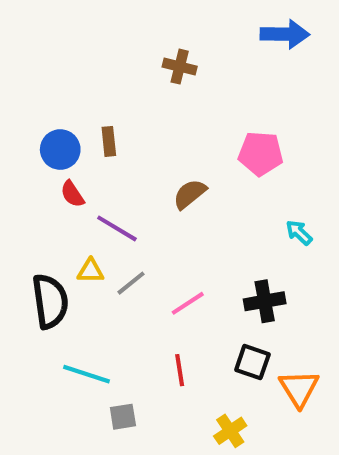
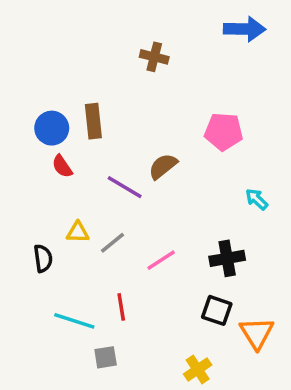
brown rectangle: (109, 141) -> (93, 121), size x1.4
purple line: (117, 228) -> (125, 187), moved
black semicircle: (50, 301) -> (43, 258), size x0.6
red line: (180, 370) -> (121, 307), moved

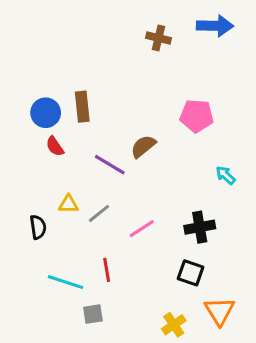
brown cross: (154, 57) -> (159, 38), moved
orange triangle: (257, 333) -> (220, 311), moved

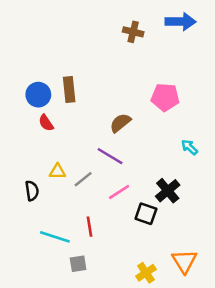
purple line: (110, 165) -> (110, 156), moved
black cross: (200, 227) -> (168, 191), turned -30
black square: (191, 273) -> (146, 214), moved

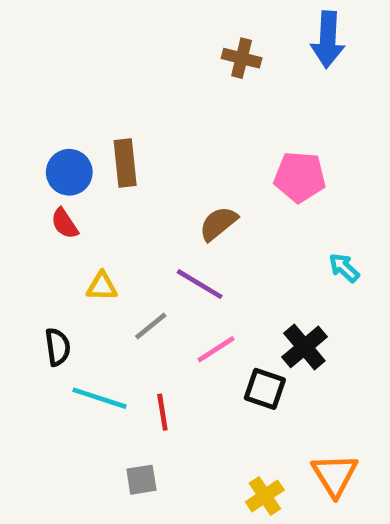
blue arrow: (181, 22) -> (328, 40), turned 92
red semicircle: (46, 123) -> (65, 224), moved
yellow triangle: (58, 172) -> (102, 286), moved
cyan line: (55, 237) -> (100, 398), moved

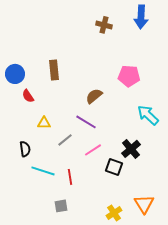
blue circle: (69, 172) -> (15, 74), moved
cyan arrow: (344, 268) -> (148, 115), size x1.6

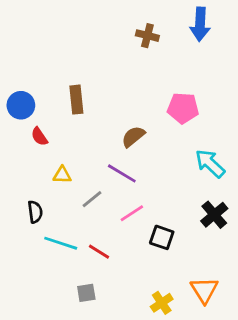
black cross: (131, 149) -> (214, 215), moved
red line: (70, 177) -> (99, 252), turned -49

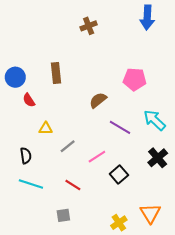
brown cross: (147, 36) -> (89, 26), moved, turned -35
purple line: (122, 173) -> (120, 127), moved
black square: (162, 237) -> (119, 175), turned 30
cyan line: (61, 243) -> (31, 184), moved

